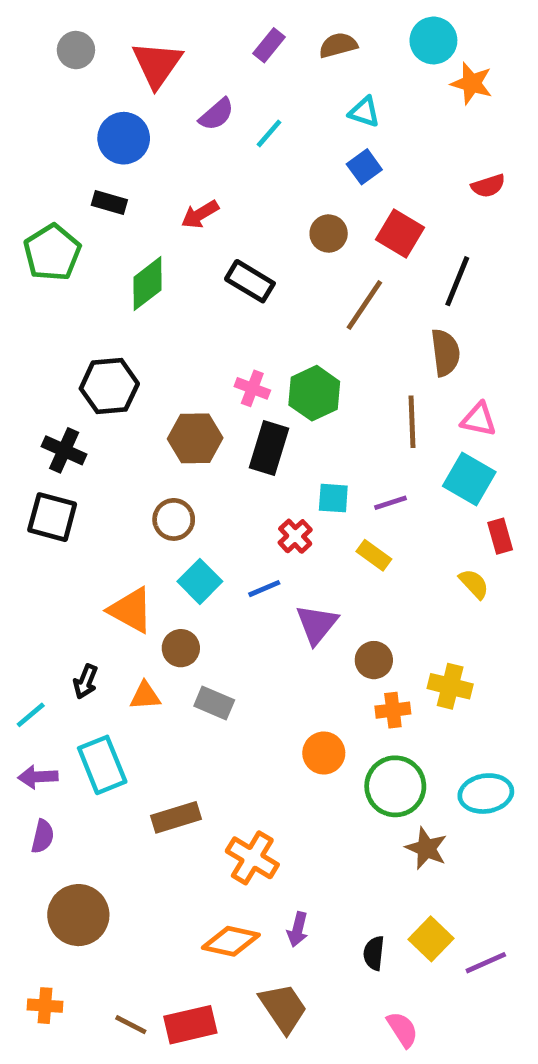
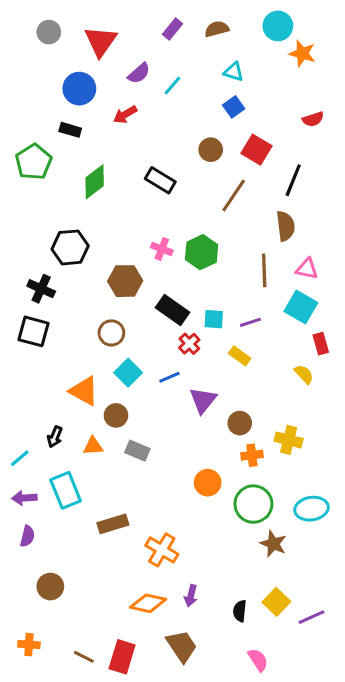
red arrow: (200, 214) -> (125, 115), moved
black rectangle: (269, 448) -> (172, 310), moved, turned -72
brown circle: (78, 915) -> (50, 587), size x0.7
red rectangle: (190, 1025) -> (122, 657), turned -60

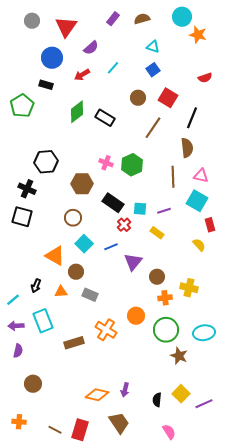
cyan line: (172, 86) -> (113, 68), moved
green diamond: (95, 182) -> (77, 112), moved
orange cross: (162, 550) -> (106, 330), moved

